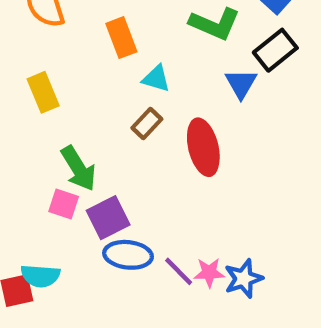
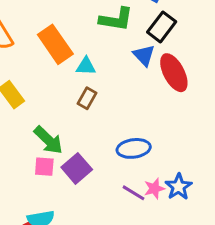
orange rectangle: (121, 38) -> (55, 44), size x1.4
red ellipse: (203, 147) -> (174, 73), moved
blue ellipse: (128, 255) -> (134, 148), moved

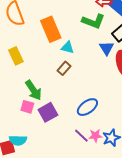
blue ellipse: (134, 148) -> (87, 107), turned -40

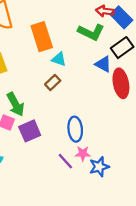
blue triangle: (107, 48) -> (103, 64), turned -35
blue ellipse: (87, 107) -> (75, 129), turned -65
pink star: (95, 136) -> (83, 154), moved

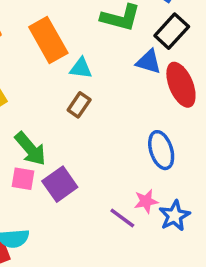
blue ellipse: (75, 129) -> (161, 150), moved

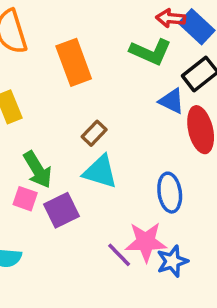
cyan triangle: (81, 68) -> (100, 172), moved, size x1.5
pink star: (146, 201) -> (146, 242), size x1.6

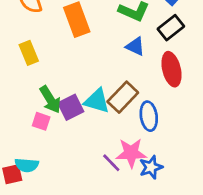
blue triangle: (172, 101) -> (135, 46), moved
brown rectangle: (94, 133) -> (123, 97), moved, size x1.6
purple square: (61, 210) -> (71, 107), moved

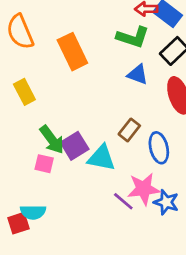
brown rectangle: (123, 97) -> (129, 130), size x0.7
cyan triangle: (97, 101) -> (101, 158), moved
blue star: (151, 167) -> (166, 202), turned -30

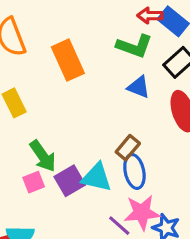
purple square: (75, 146) -> (70, 181), moved
blue ellipse: (159, 148) -> (134, 171), moved
pink square: (44, 164) -> (34, 182), turned -36

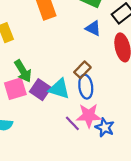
purple square: (70, 181) -> (40, 90), turned -30
pink square: (34, 182) -> (15, 89), size x1.5

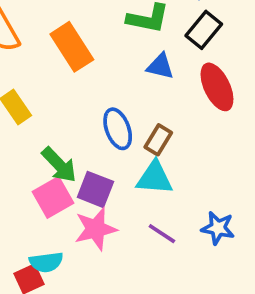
blue ellipse: (86, 87) -> (118, 129), moved
cyan triangle: (59, 89) -> (155, 178), moved
pink star: (89, 116) -> (96, 229), moved

